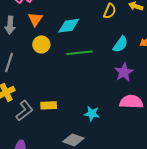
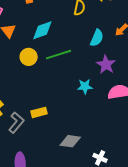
yellow circle: (41, 44) -> (29, 57), moved
cyan star: (92, 114) -> (85, 86), moved

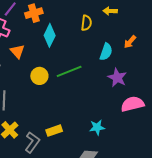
cyan diamond: (42, 30) -> (50, 35), moved, turned -40
cyan star: (85, 86) -> (97, 127), moved

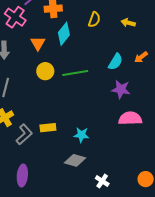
yellow semicircle: (86, 23) -> (94, 20), moved
orange triangle: (17, 51) -> (38, 43), moved
purple star: (117, 78) -> (121, 89), turned -30
cyan star: (97, 127) -> (81, 135), moved

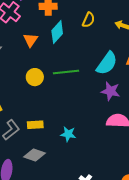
cyan semicircle: (115, 62) -> (107, 63), size x1.4
yellow circle: (45, 71) -> (35, 77), moved
gray diamond: (75, 160) -> (34, 155), moved

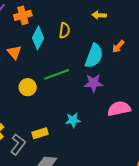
yellow semicircle: (89, 20) -> (64, 30), moved
purple star: (110, 91) -> (94, 83), moved
cyan star: (68, 134) -> (73, 120), moved

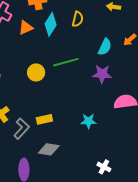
orange triangle: (14, 52) -> (26, 28), moved, turned 42
cyan semicircle: (94, 56) -> (105, 47), size x0.7
cyan star: (73, 120) -> (88, 121), moved

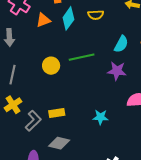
yellow semicircle: (78, 19) -> (96, 15), turned 70

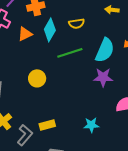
cyan semicircle: (121, 44) -> (105, 50), size x1.4
green line: (82, 57) -> (70, 53), moved

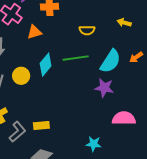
cyan diamond: (50, 30) -> (46, 65), moved
yellow circle: (37, 78) -> (21, 76), moved
cyan star: (91, 125) -> (94, 144), moved

